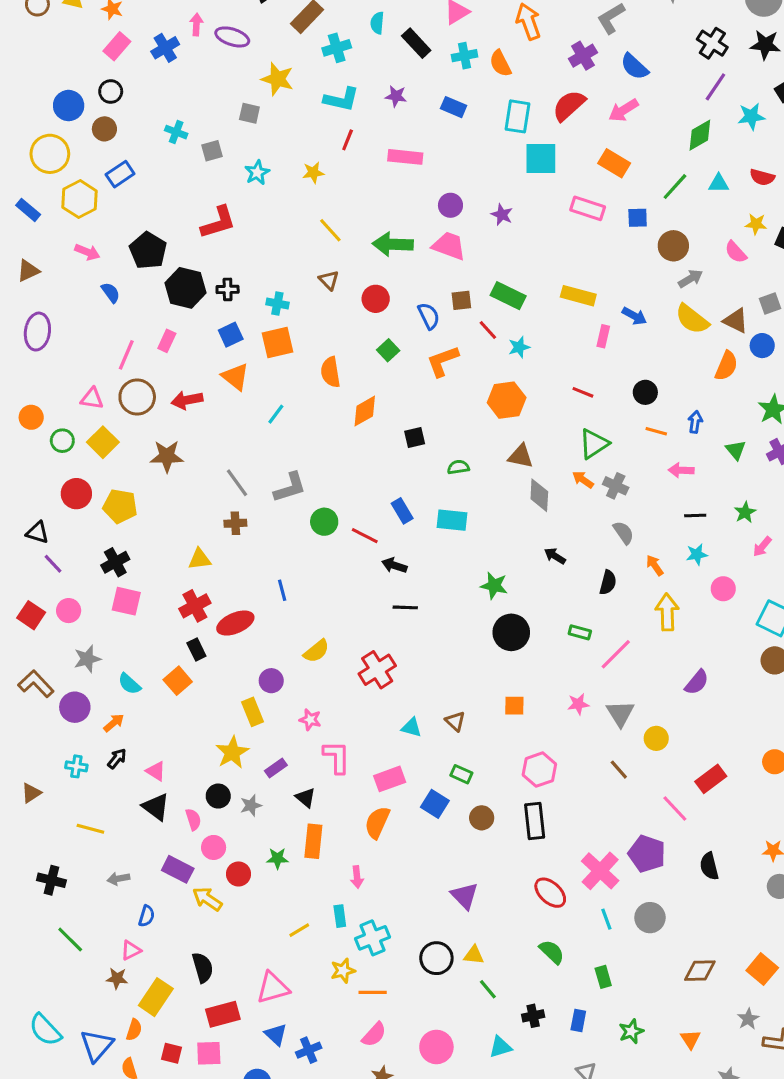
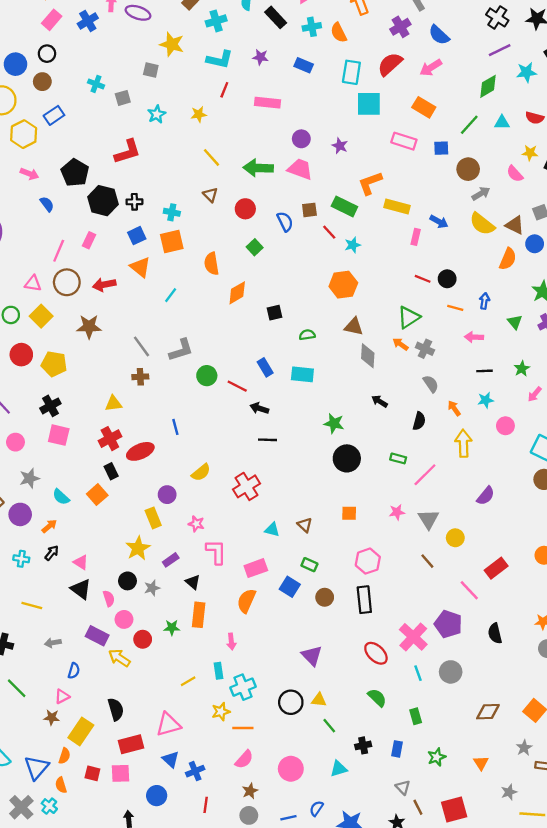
purple line: (715, 87) -> (500, 50), turned 30
orange L-shape: (443, 361) -> (370, 183), moved
red line: (583, 392) -> (423, 279), moved

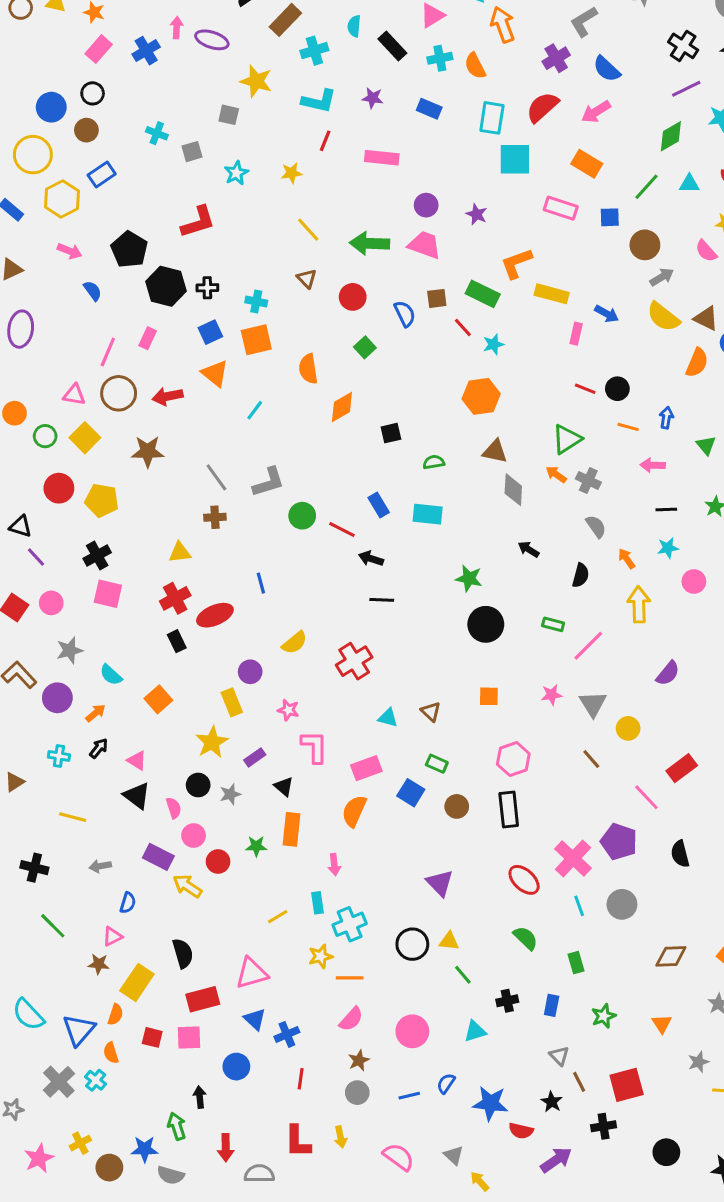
orange square: (97, 495) -> (158, 699), moved

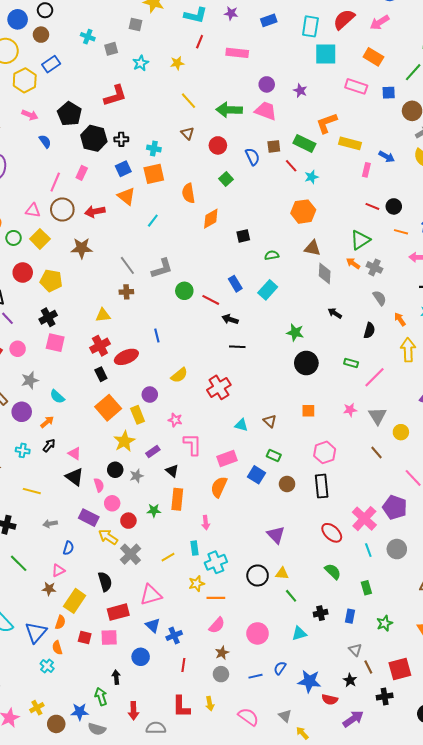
blue rectangle: (429, 109) -> (269, 20), turned -42
cyan rectangle: (428, 514) -> (268, 290), turned -54
orange square: (158, 699) -> (108, 408), moved, size x1.4
gray cross: (59, 1082) -> (130, 554), moved

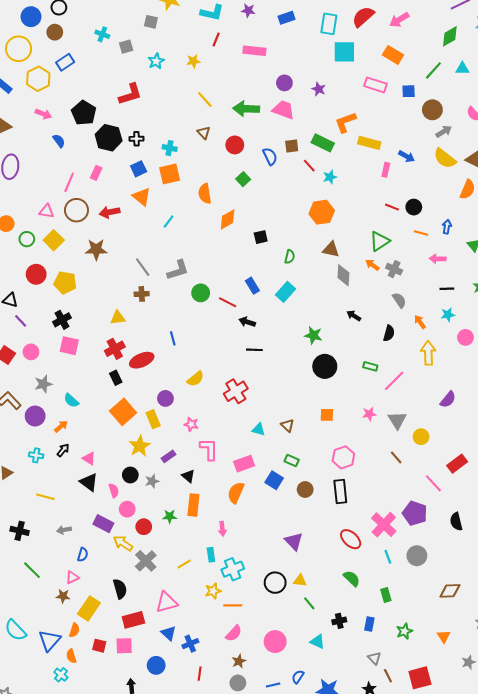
green semicircle: (272, 255) -> (290, 257), turned 112
cyan triangle: (299, 633) -> (318, 642), turned 42

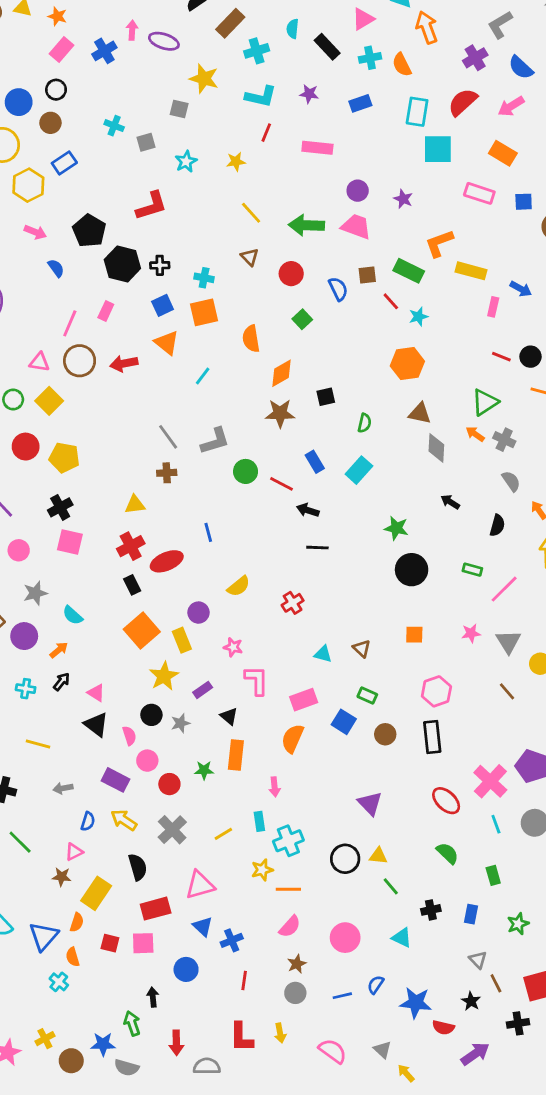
brown star: (96, 249) -> (280, 413), moved
red cross: (236, 391) -> (293, 603), size x0.7
yellow arrow: (123, 543) -> (124, 820), moved

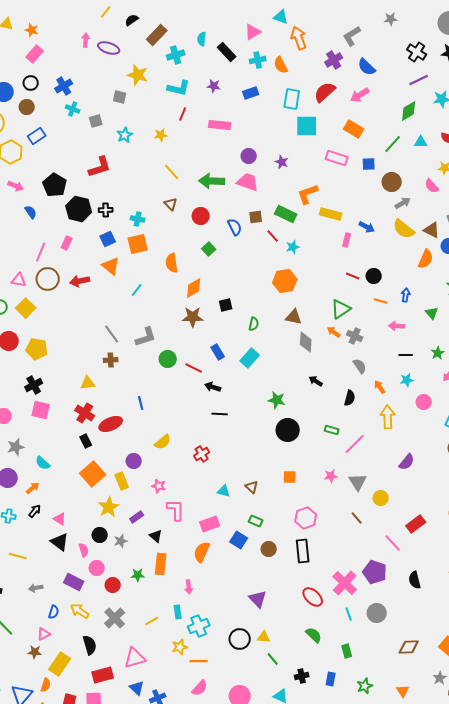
blue cross: (104, 51) -> (64, 86), moved
red cross: (131, 546) -> (85, 413), turned -30

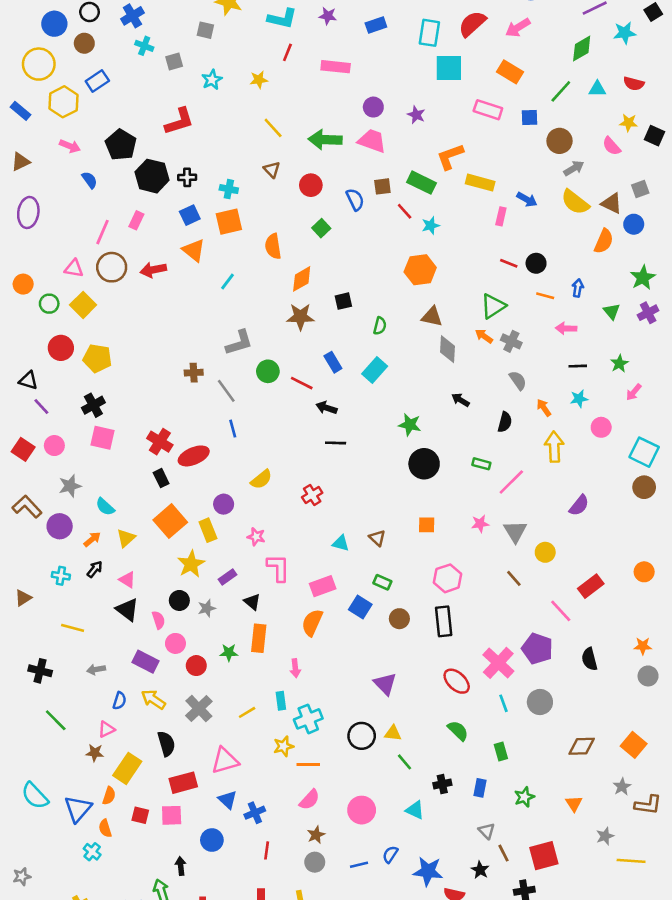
gray line: (112, 334) -> (226, 391), moved
yellow triangle: (88, 383) -> (126, 538), moved, turned -35

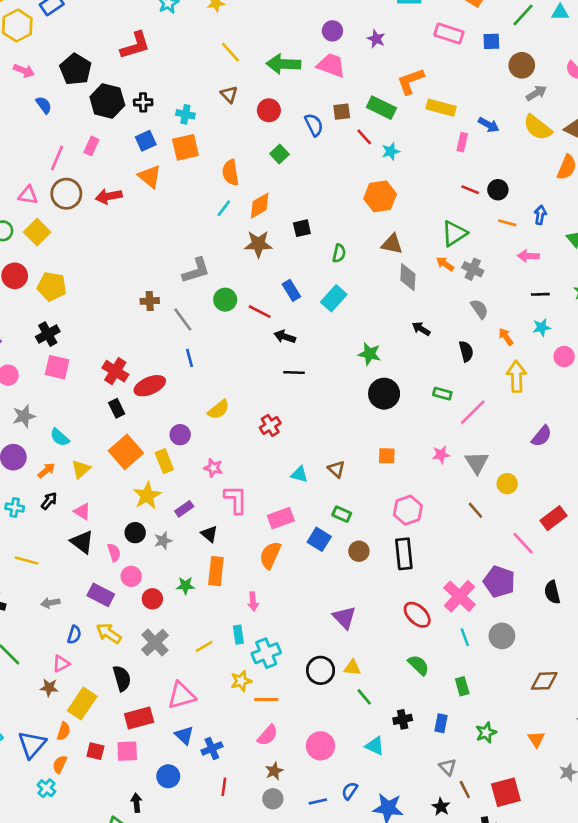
cyan line: (228, 281) -> (224, 208), moved
black semicircle: (505, 422) -> (466, 351), turned -30
orange semicircle: (105, 828) -> (60, 764), turned 42

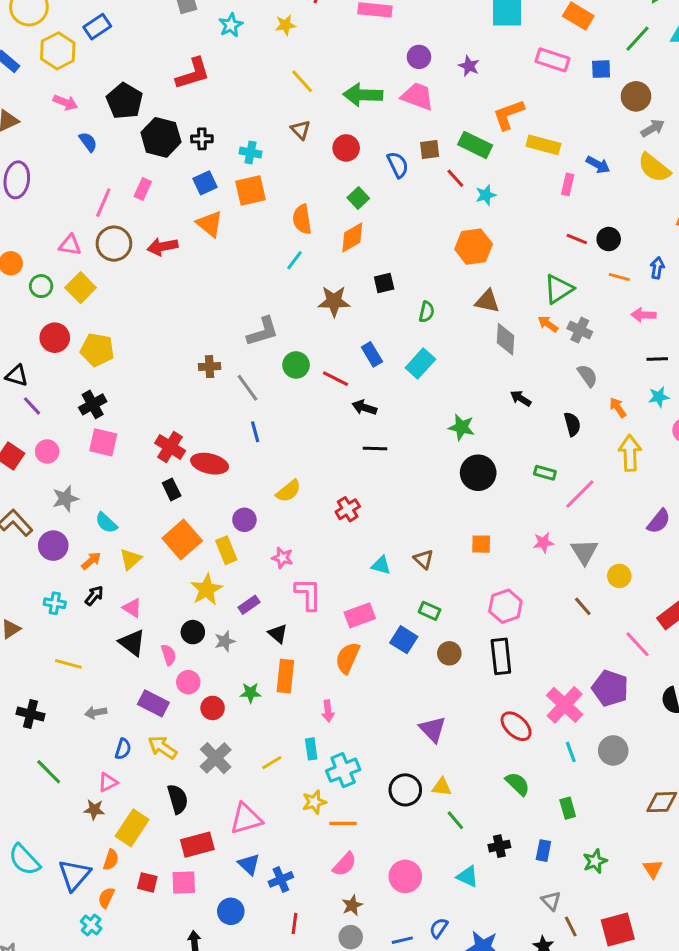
orange diamond: (260, 206) -> (352, 238), moved
red ellipse: (150, 386) -> (210, 464), turned 36

